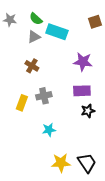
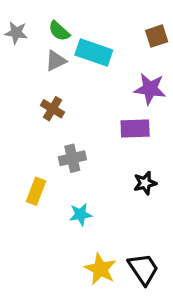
purple star: (83, 62) -> (150, 89), moved
purple rectangle: (82, 91) -> (135, 129), moved
yellow rectangle: (22, 103) -> (36, 191), moved
yellow star: (61, 163) -> (100, 269), turned 30

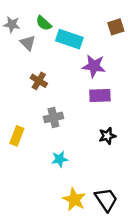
gray triangle: (56, 61) -> (28, 43), moved, turned -49
purple star: (150, 89) -> (94, 66), moved
yellow rectangle: (36, 191) -> (17, 136), moved

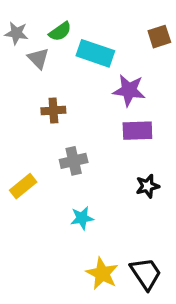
green semicircle: (44, 23) -> (60, 31), turned -77
brown cross: (39, 81) -> (53, 110), turned -35
yellow rectangle: (17, 136) -> (23, 186), turned 30

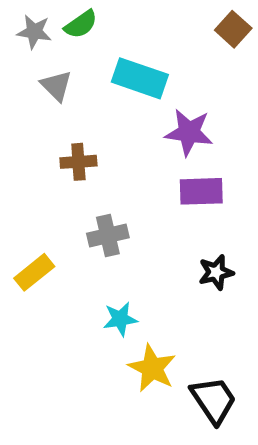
green semicircle: (60, 31) -> (81, 24), moved
gray star: (16, 33) -> (34, 32), moved
brown square: (159, 37) -> (233, 29), moved, turned -30
yellow star: (102, 274) -> (152, 368), moved

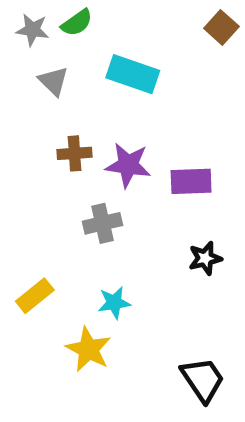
purple star: (189, 132) -> (128, 165), moved
yellow rectangle: (34, 272) -> (35, 296), moved
yellow star: (152, 368) -> (88, 349), moved

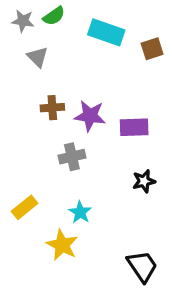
brown square: (221, 27) -> (152, 49), moved, turned 30
cyan rectangle: (133, 74) -> (106, 32), moved
cyan star: (114, 303) -> (80, 212), turned -30

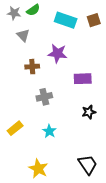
brown square: (152, 49) -> (94, 20), moved
purple star: (90, 116) -> (57, 53), moved
yellow star: (62, 245) -> (38, 169), moved

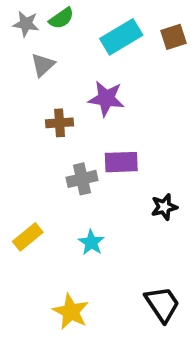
cyan rectangle: (66, 20) -> (121, 37), turned -50
gray triangle: (23, 35) -> (43, 65), turned 32
purple rectangle: (83, 79) -> (121, 162), moved

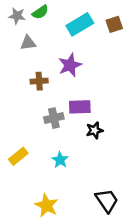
gray triangle: (43, 65) -> (28, 43), turned 35
purple star: (106, 99) -> (70, 65), turned -30
black star: (164, 207) -> (95, 130), moved

